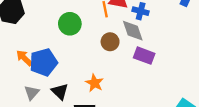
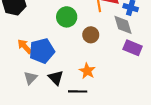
brown circle: (110, 42) -> (91, 35), moved

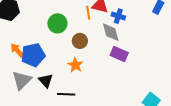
orange star: (87, 71) -> (75, 65), moved
gray triangle: (30, 78) -> (22, 80), size x1.5

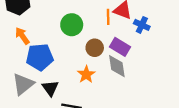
gray diamond: (111, 32) -> (117, 66), moved
orange arrow: (17, 50) -> (22, 36), moved
purple rectangle: (119, 54) -> (120, 47), moved

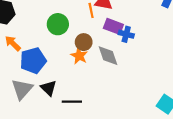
blue cross: (142, 25) -> (126, 34), moved
purple rectangle: (120, 47) -> (113, 26), moved
orange star: (86, 74) -> (79, 56), moved

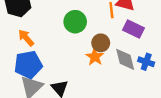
blue cross: (126, 34) -> (146, 62), moved
blue pentagon: (33, 61) -> (28, 65), moved

